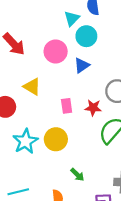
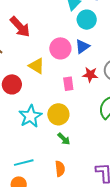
pink circle: (56, 51) -> (60, 48), moved
red star: (93, 108) -> (90, 75), moved
green arrow: (77, 175) -> (64, 139), moved

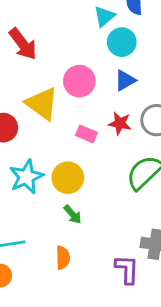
blue triangle: (82, 46) -> (125, 80), moved
yellow triangle: (37, 66) -> (42, 104), size x1.4
pink rectangle: (68, 84) -> (86, 134), turned -64

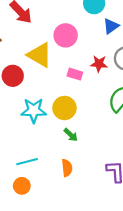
blue triangle: (125, 80) -> (111, 26), moved
cyan star: (26, 177) -> (34, 110), turned 30

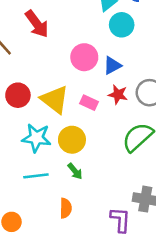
blue triangle: (111, 26) -> (112, 66), moved
yellow triangle: (40, 55) -> (55, 100), moved
cyan line: (27, 162) -> (36, 176), moved

